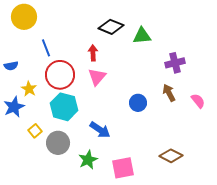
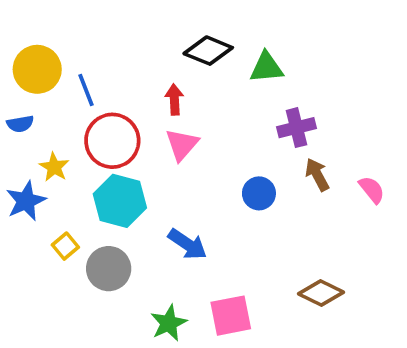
yellow circle: (24, 17) -> (37, 69), moved
purple cross: (175, 63) -> (297, 128), moved
green star: (88, 160) -> (169, 323), moved

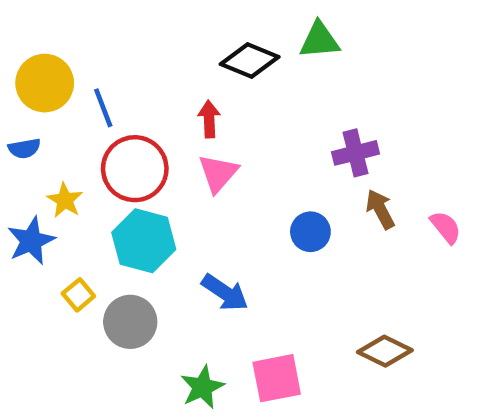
green triangle: (266, 67) -> (319, 40), moved

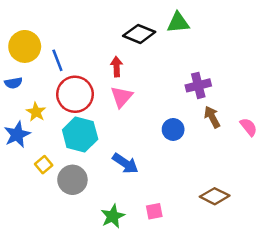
pink square: (277, 378) -> (154, 211), size x0.6

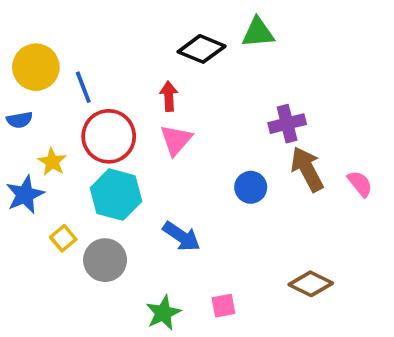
brown arrow: (212, 117) -> (307, 169), size x1.4

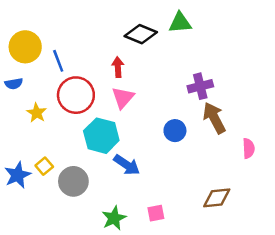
pink semicircle: (360, 184) -> (249, 148), moved, turned 36
blue star: (25, 195) -> (18, 175), moved
cyan hexagon: (116, 195) -> (101, 136), moved
brown diamond: (311, 284) -> (217, 198), turned -32

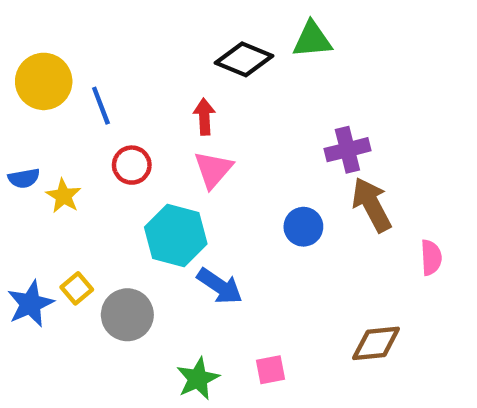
blue semicircle: (14, 84) -> (24, 178), moved
red circle: (76, 95) -> (132, 165), size x0.6

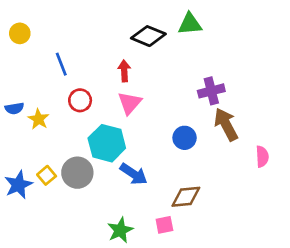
yellow circle: (44, 81) -> (20, 33), moved, size x0.6
gray circle: (127, 315) -> (77, 173), moved
brown diamond: (376, 343) -> (186, 197), moved

